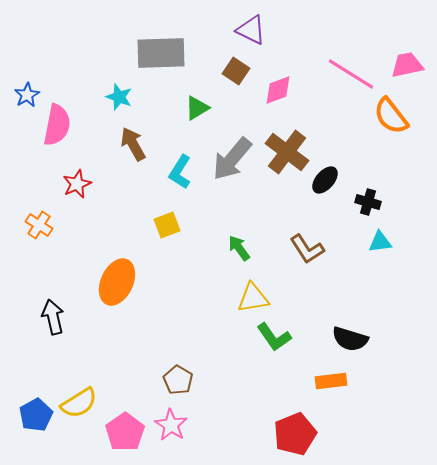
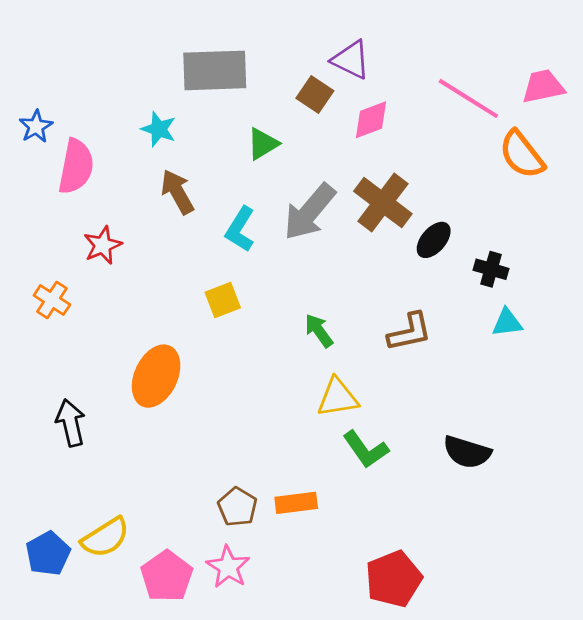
purple triangle: (251, 30) -> (351, 60), moved
brown L-shape: (307, 249) -> (410, 332), turned -69
orange rectangle: (331, 381) -> (296, 503), moved

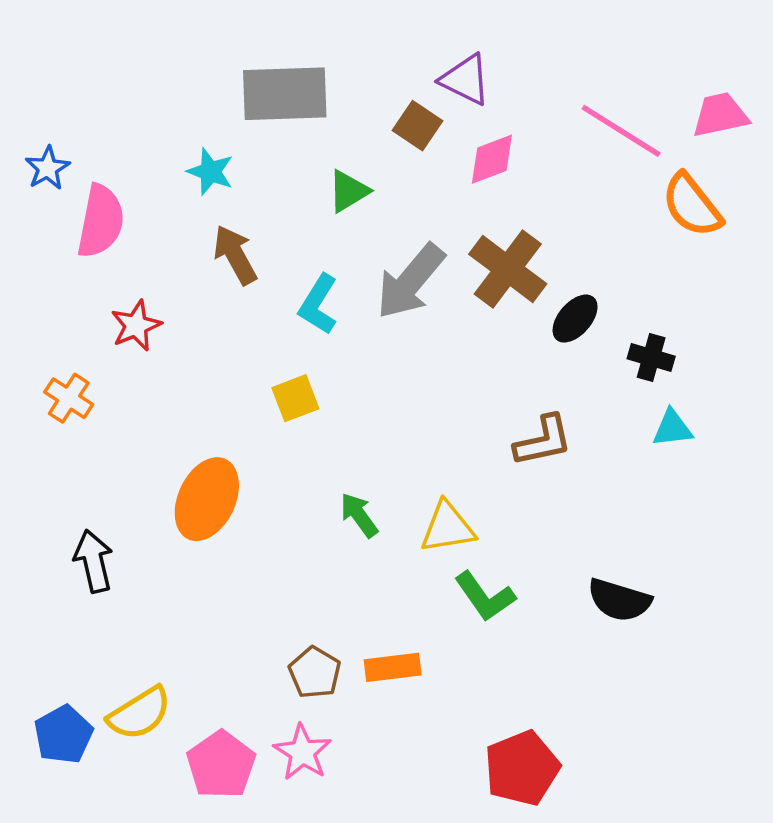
green arrow: (319, 331) -> (359, 515), moved

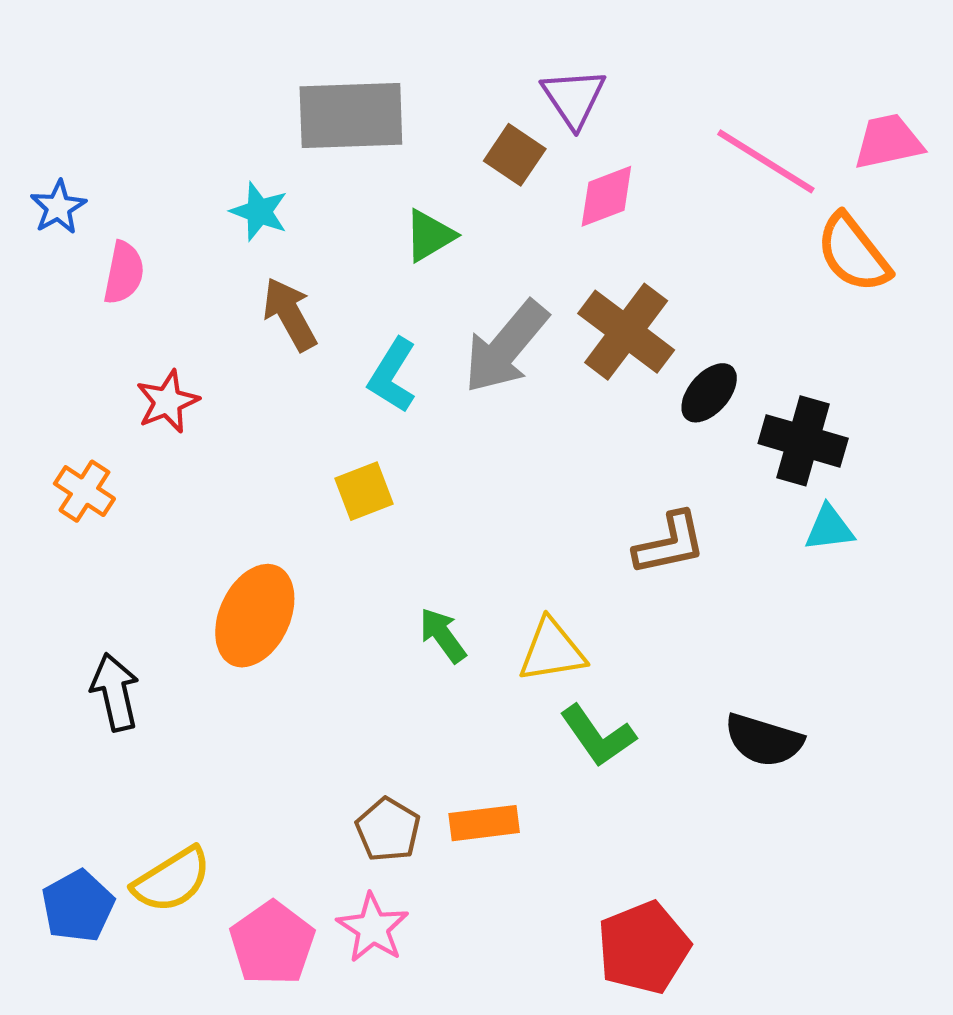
purple triangle: (465, 80) -> (574, 98), turned 30
pink semicircle: (101, 221) -> (124, 273), size x0.7
black cross: (651, 358) -> (803, 441), size x1.5

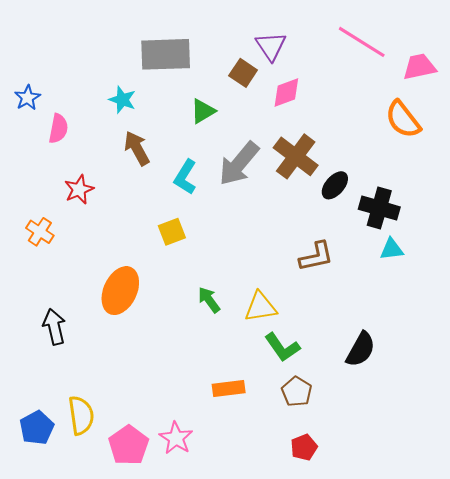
pink line: (766, 161) -> (362, 42), moved
black semicircle: (764, 740) -> (361, 349), turned -78
brown pentagon: (388, 830) -> (297, 392), moved
yellow semicircle: (172, 880) -> (81, 415), turned -66
red pentagon: (644, 948) -> (304, 447), size x0.6

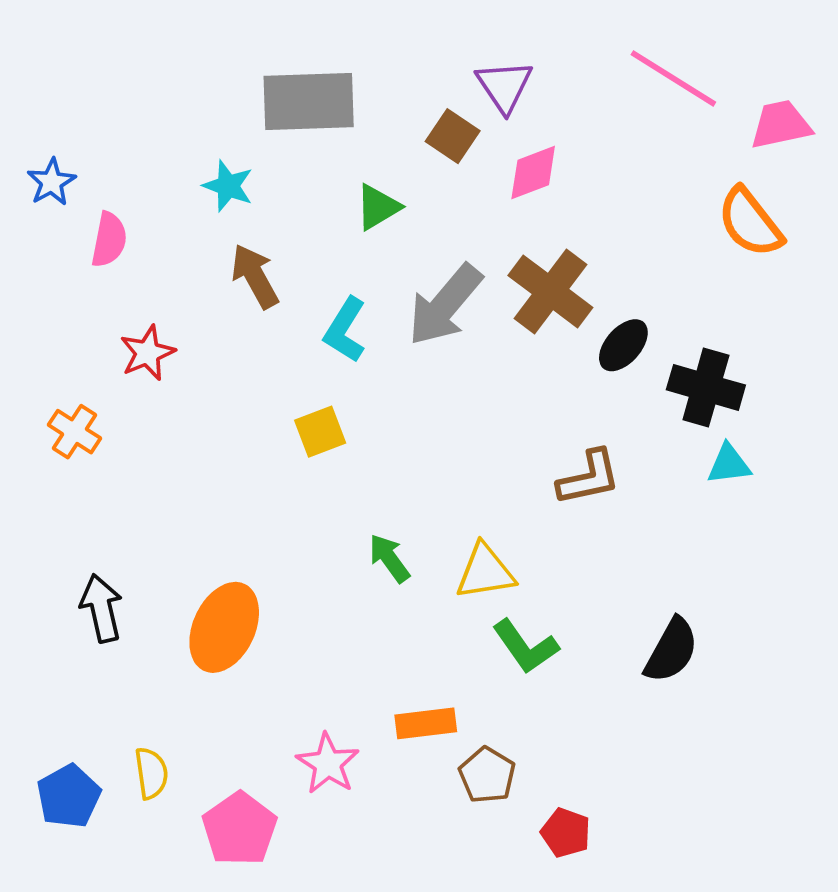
orange ellipse: (120, 291) -> (224, 627), moved
brown pentagon: (297, 392) -> (487, 775), moved
yellow semicircle: (81, 415) -> (151, 773), size x0.7
pink star: (176, 438) -> (328, 764), moved
red pentagon: (304, 447) -> (566, 833), turned -30

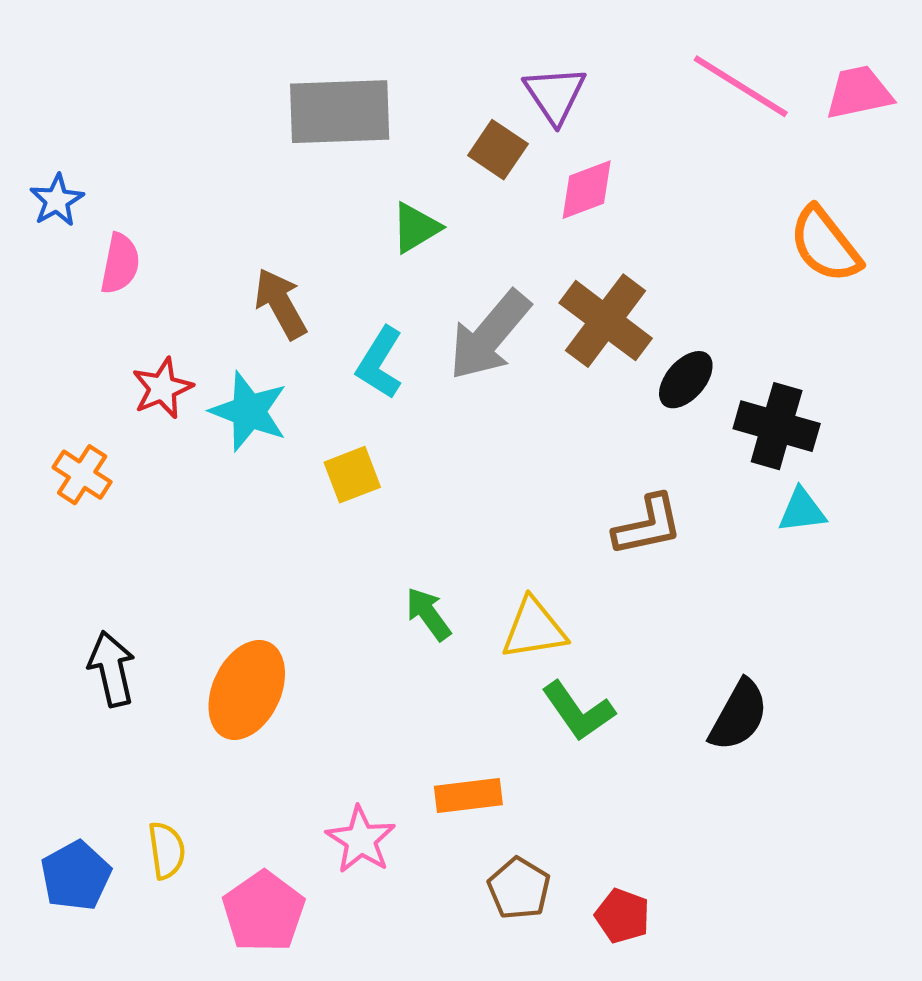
pink trapezoid: (781, 125) -> (859, 93), moved
cyan star: (228, 186) -> (249, 411), moved, size x1.4
brown pentagon: (487, 775) -> (519, 888), moved

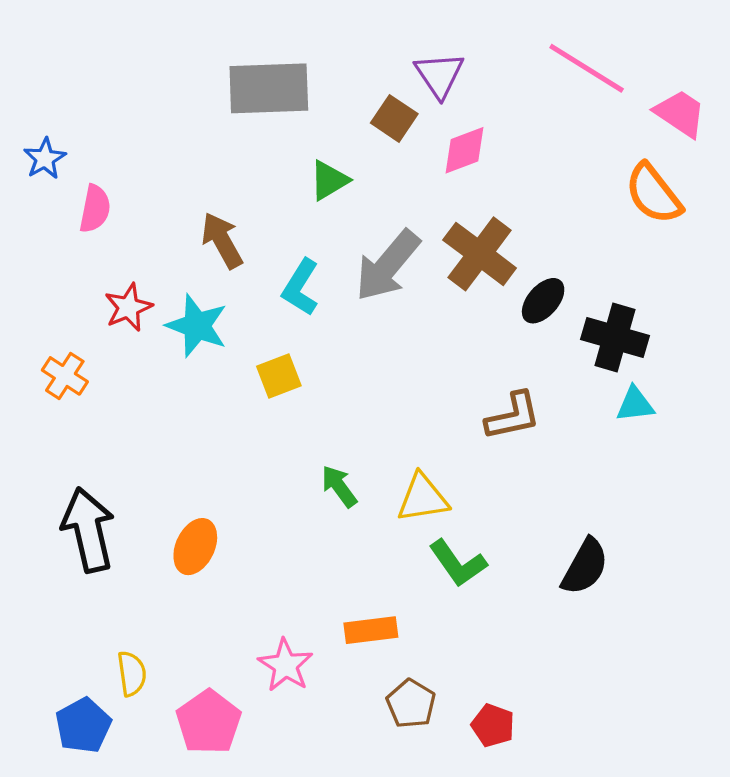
pink trapezoid: (859, 93) -> (680, 113), moved, turned 46
black arrow: (112, 669) -> (88, 530), size x1.4
orange ellipse: (247, 690) -> (195, 547), size x0.7
blue pentagon: (76, 876) -> (83, 725), moved

